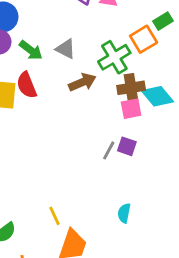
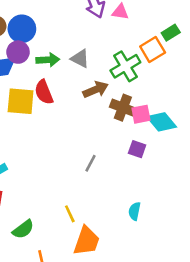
green arrow: (31, 50) -> (48, 60), turned -40
brown cross: (131, 88) -> (123, 108), moved, turned 30
cyan diamond: (157, 96) -> (162, 122), moved
gray line: (109, 150) -> (90, 163), moved

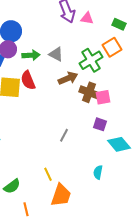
green rectangle: (171, 33) -> (119, 24), moved, turned 56
cyan diamond: (162, 122) -> (119, 144), moved

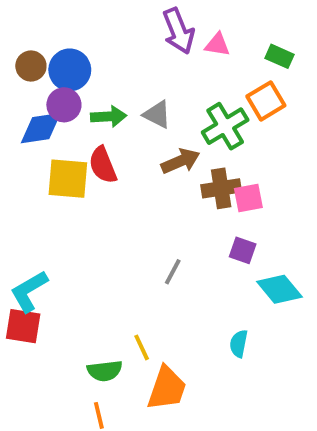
brown cross: (89, 92) -> (221, 188), turned -30
green semicircle: (12, 186) -> (105, 371), moved, turned 30

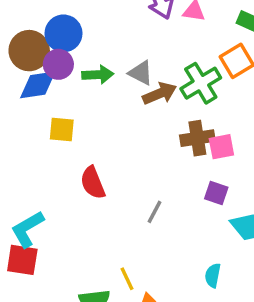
brown circle: (31, 66) -> (29, 51), moved, size x1.5
brown arrow: (180, 161) -> (160, 93), moved
red semicircle: (103, 165) -> (93, 183), moved
yellow square: (68, 179) -> (62, 130), size x0.7

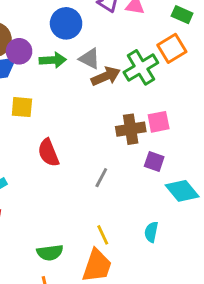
blue circle: (63, 33) -> (66, 23), moved
brown cross: (197, 138) -> (131, 129), moved
yellow line: (127, 279) -> (103, 235), moved

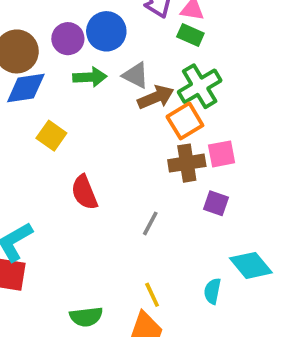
green rectangle: (182, 15) -> (190, 35), moved
orange square: (172, 48) -> (185, 121), moved
purple circle: (19, 51) -> (68, 39), moved
yellow square: (22, 107) -> (51, 136), turned 30
cyan diamond: (182, 191) -> (251, 265), moved

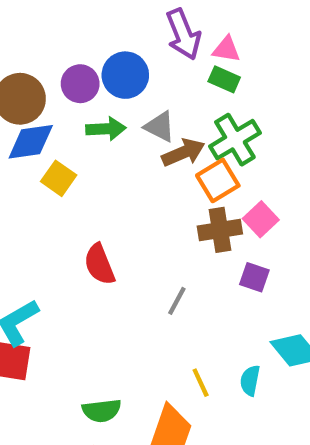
yellow square: (51, 136) -> (59, 178), moved
pink square: (222, 154) -> (261, 219), turned -32
yellow line: (152, 295) -> (201, 383), moved

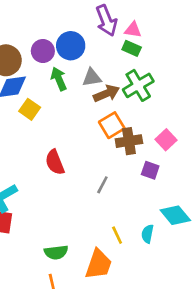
gray triangle: (160, 127) -> (92, 78), turned -36
green arrow: (106, 129) -> (59, 79), turned -110
orange square: (218, 180) -> (112, 125), moved
pink square: (261, 219) -> (166, 140), moved

